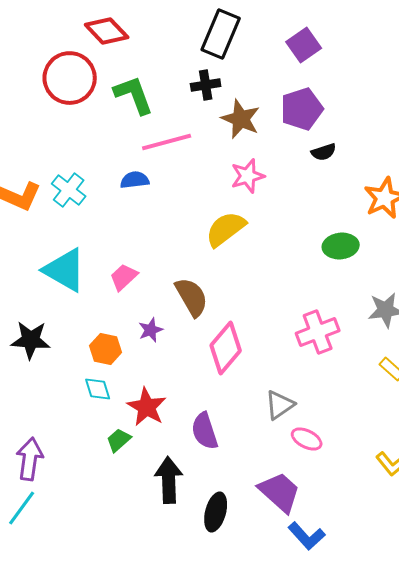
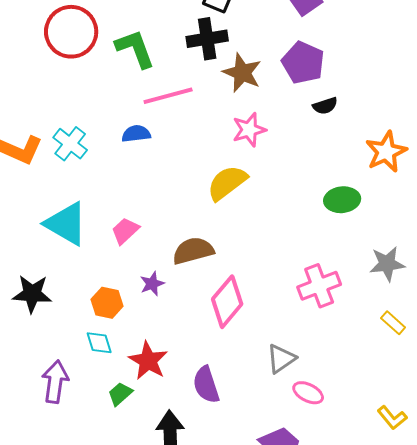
black cross: (206, 85) -> (207, 39), size x1.4
purple pentagon: (302, 109) -> (303, 63), turned -30
brown semicircle: (192, 297) -> (193, 251), turned -75
purple arrow: (30, 459) -> (55, 382), moved

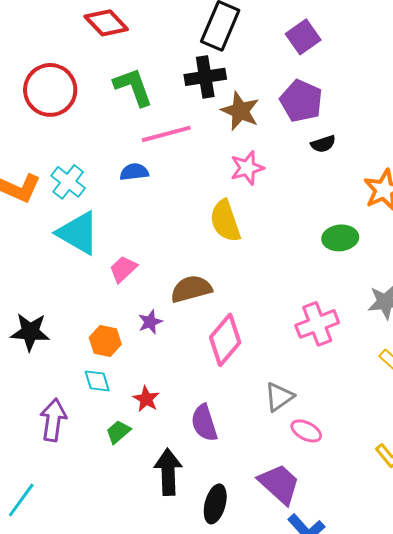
red circle: (71, 32) -> (50, 90), moved
yellow semicircle: (227, 183) -> (225, 221), turned -72
cyan triangle: (66, 224) -> (78, 233), moved
red star: (148, 361) -> (146, 399), size x0.7

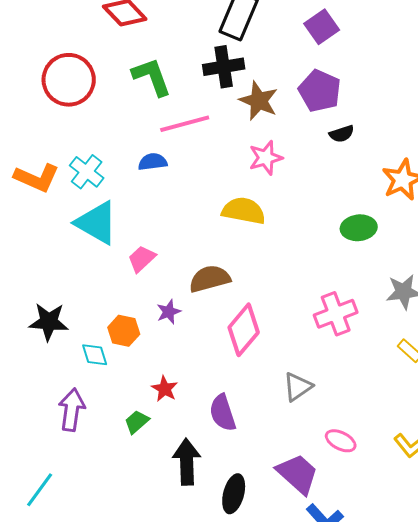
yellow semicircle: (225, 221) -> (244, 211), turned 120
cyan diamond: (97, 381) -> (95, 355), moved
pink ellipse: (306, 431) -> (341, 441), moved

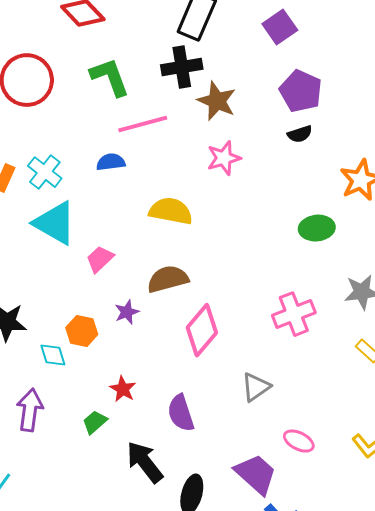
purple pentagon: (320, 91) -> (301, 91), moved
yellow semicircle: (244, 211) -> (171, 211), moved
black arrow: (187, 462) -> (145, 462), turned -36

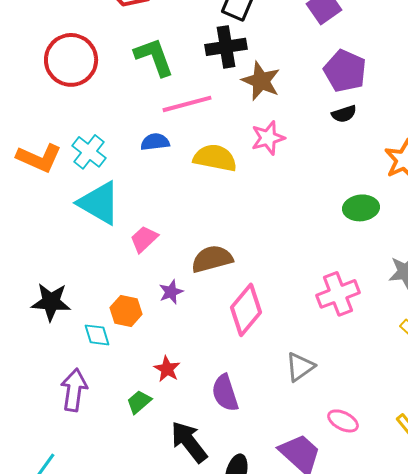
yellow semicircle: (171, 211) -> (215, 158), moved

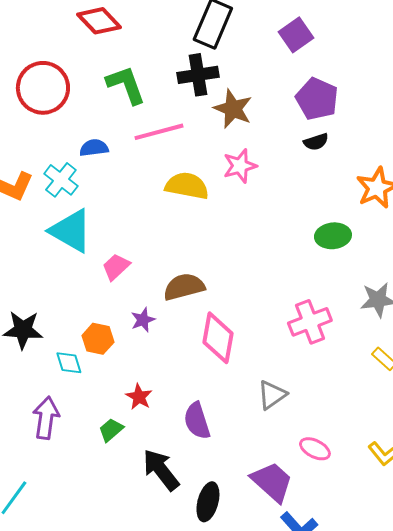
blue semicircle: (155, 142) -> (94, 148), moved
pink diamond: (246, 310) -> (218, 338), turned -30

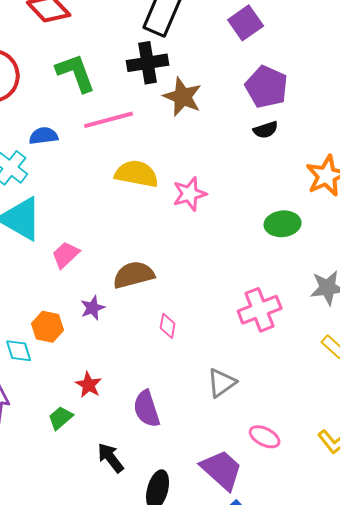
pink star: (240, 166) -> (190, 194), moved
pink diamond: (218, 338) -> (168, 326), size x0.5
black arrow: (161, 470) -> (111, 458), size x0.7

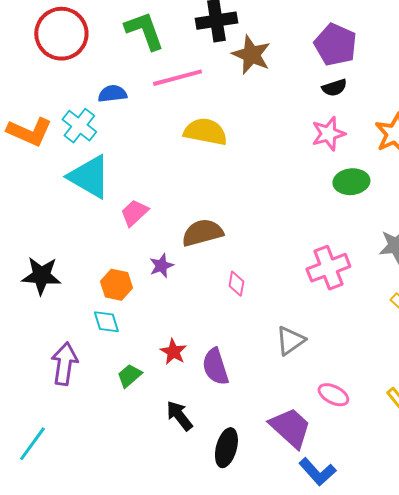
pink star: (190, 194) -> (328, 134), moved
cyan diamond: (19, 351) -> (106, 322), moved
red star: (89, 385) -> (173, 352), moved

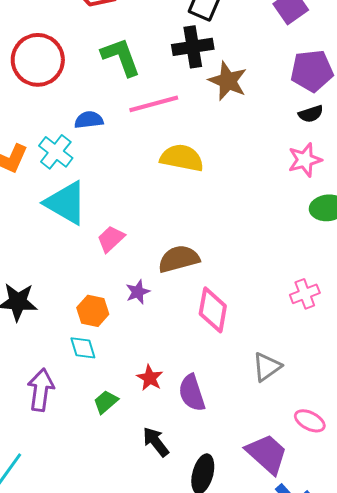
purple pentagon: (335, 45) -> (312, 71), turned -30
pink cross: (328, 268) -> (305, 294), size x0.7
pink diamond: (236, 284) -> (213, 310), size x1.8

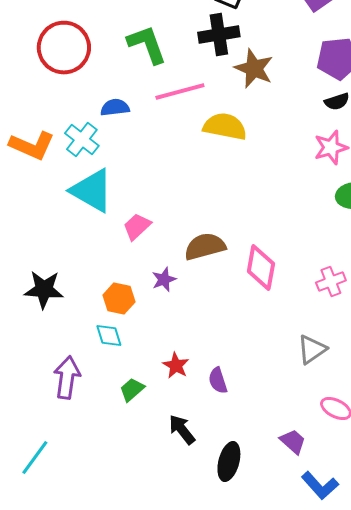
yellow semicircle: (182, 158) -> (225, 126), moved
pink diamond: (213, 310) -> (261, 268), moved
gray triangle: (267, 367) -> (312, 350), moved
purple semicircle: (192, 393) -> (218, 380), size x0.7
purple trapezoid: (267, 454) -> (293, 442), size x0.6

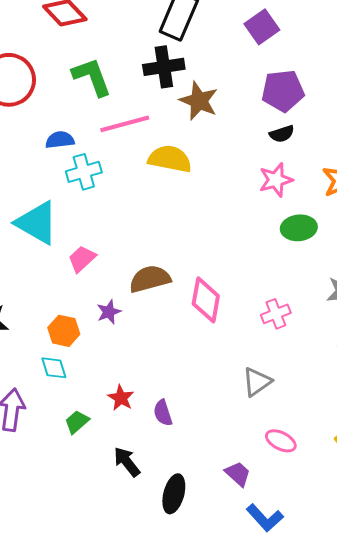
cyan cross: (82, 140) -> (84, 172), moved, turned 36

